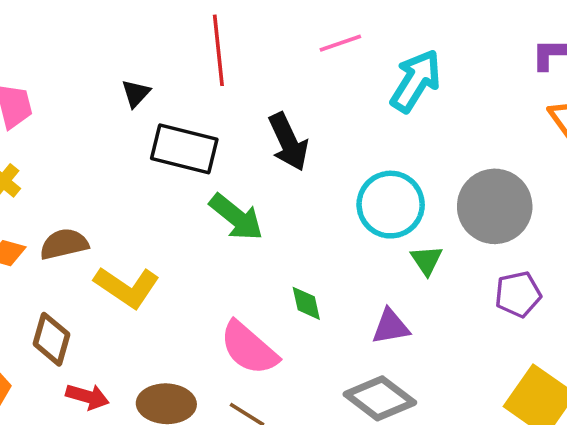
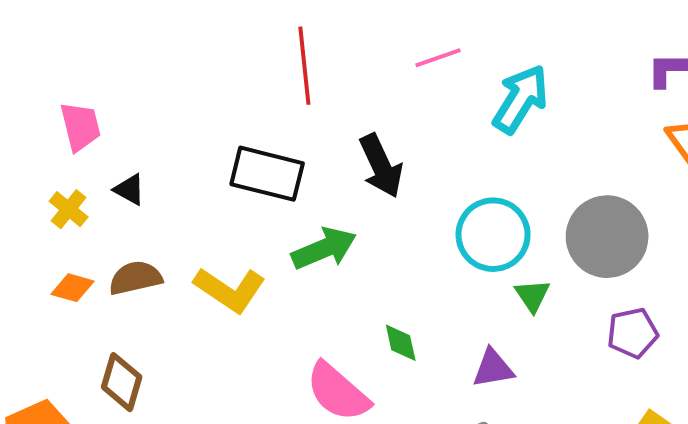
black triangle: (136, 93) -> (129, 189), moved, turned -44
green arrow: (236, 217) -> (324, 248), turned -62
yellow L-shape: (127, 287) -> (230, 290), moved

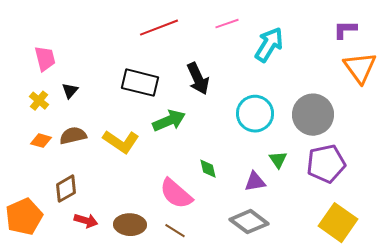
red line: (304, 66) -> (159, 28), turned 75
black triangle: (129, 189) -> (70, 91), turned 42
green triangle: (532, 296) -> (278, 160), moved
purple pentagon: (633, 333) -> (326, 164), size x1.5
brown diamond: (122, 382) -> (66, 189), turned 44

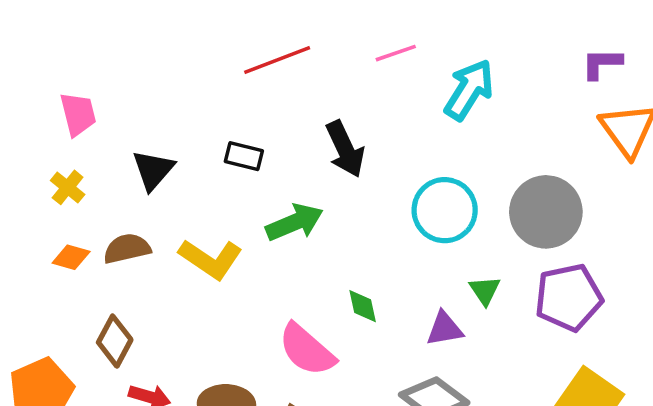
black rectangle: (140, 83) -> (244, 156), size x0.6
black triangle: (70, 91) -> (153, 170), moved, size x1.5
brown diamond: (66, 189) -> (115, 341), turned -32

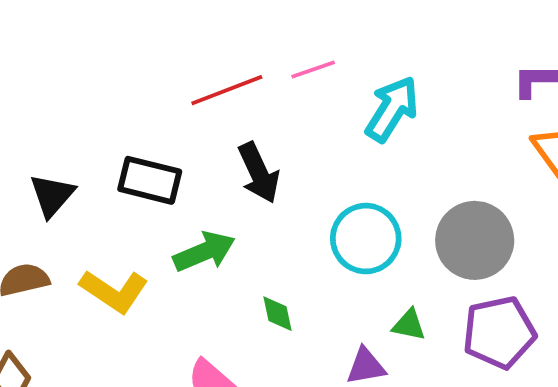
red line: (277, 60) -> (227, 90), moved
black rectangle: (244, 156) -> (150, 180), size x1.5
green triangle: (485, 290) -> (409, 325), turned -44
green diamond: (363, 306) -> (277, 314), moved

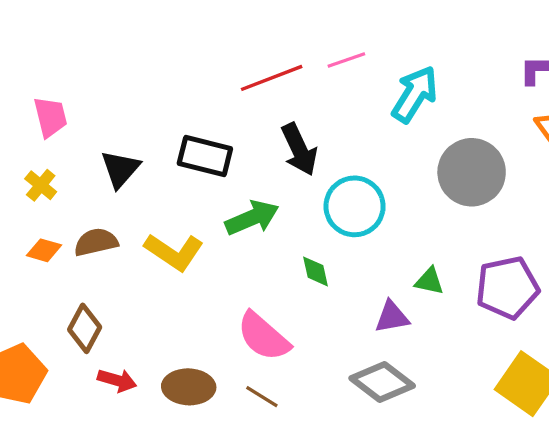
cyan circle: (366, 239) -> (355, 206), moved
gray circle: (475, 240) -> (472, 172), moved

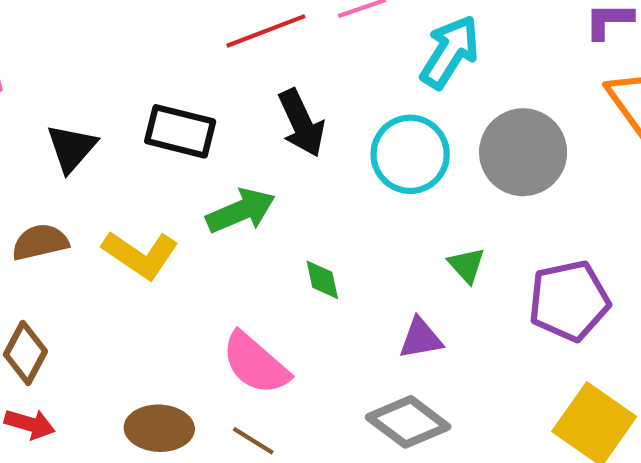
cyan circle: (355, 206) -> (410, 154), moved
green triangle: (429, 281) -> (467, 265), moved, turned 36
red arrow: (117, 380) -> (30, 424), moved

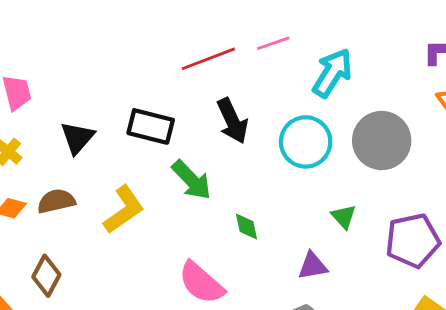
green arrow: (241, 211) -> (191, 180), turned 69
yellow L-shape: (140, 255) -> (124, 210), turned -69

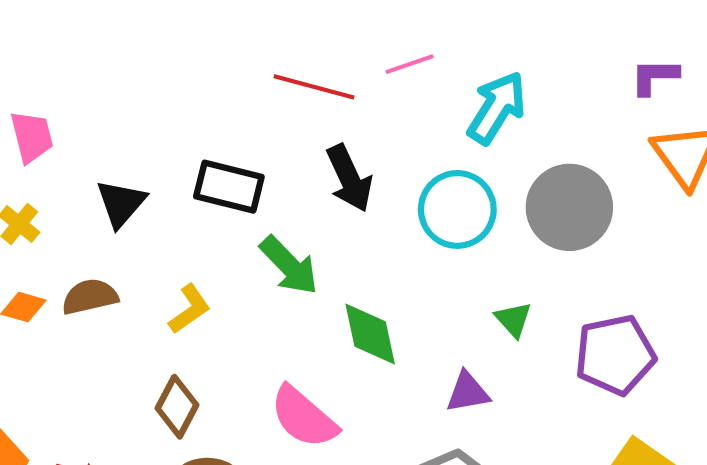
red line: (208, 59) -> (314, 87), turned 36
yellow L-shape: (124, 210) -> (189, 309), size x0.7
green diamond: (246, 226) -> (370, 334), size x1.6
brown diamond: (46, 276) -> (177, 407), moved

